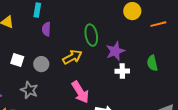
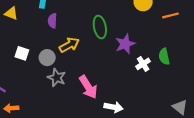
yellow arrow: (72, 57) -> (69, 45), moved
white cross: (122, 71) -> (143, 64), moved, turned -32
gray star: (29, 90) -> (57, 78), moved

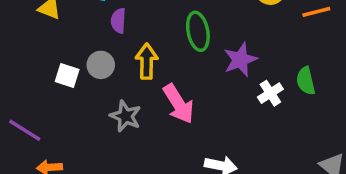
yellow arrow: (69, 45) -> (147, 61), turned -60
gray circle: (47, 58) -> (101, 65), moved
pink arrow: (88, 87) -> (178, 104), moved

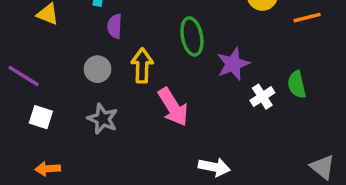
white square: (67, 75) -> (41, 117), moved
gray star: (125, 116) -> (103, 119), moved
purple line: (25, 130) -> (24, 76), moved

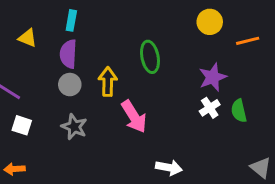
purple semicircle: (115, 26) -> (68, 54), moved, size x1.4
purple star: (233, 64) -> (213, 77), moved
green semicircle: (297, 85) -> (239, 111), moved
orange arrow: (48, 169) -> (14, 169), moved

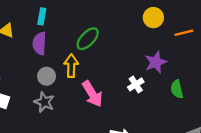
green ellipse: (150, 57) -> (88, 39), moved, turned 55
gray circle: (70, 85) -> (47, 76), moved
white cross: (210, 108) -> (136, 84), moved

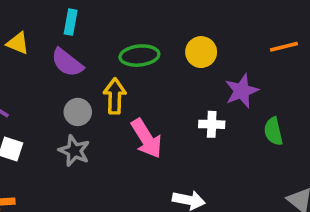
yellow circle: (153, 18) -> (201, 52), moved
green ellipse: (88, 39) -> (139, 56), turned 40
purple semicircle: (40, 43) -> (67, 63), turned -55
white cross: (136, 84) -> (212, 124), turned 35

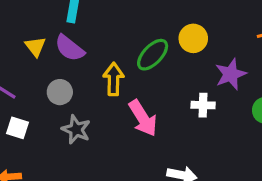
yellow triangle: (18, 43) -> (35, 47), moved, turned 30
green ellipse: (139, 56) -> (153, 55), moved, turned -40
gray circle: (78, 112) -> (60, 92), moved

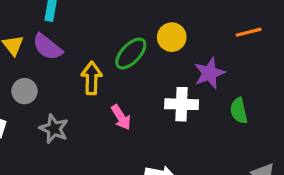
gray circle: (60, 92) -> (25, 91), moved
white cross: (203, 105) -> (182, 104), size x1.4
pink arrow: (143, 118) -> (121, 117), size x0.7

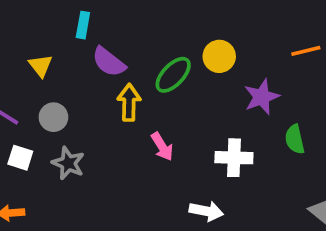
purple semicircle: (47, 47) -> (109, 62), moved
white cross: (182, 104) -> (234, 158), moved
gray star: (54, 129) -> (68, 163), moved

